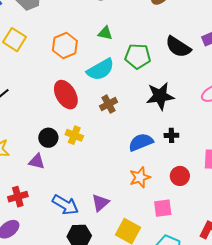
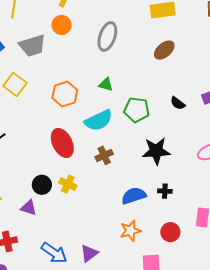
black semicircle: (178, 47) -> (178, 103), size x0.6

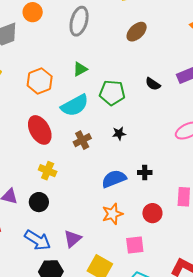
green triangle: (106, 84) -> (80, 69), turned -42
black star: (156, 151) -> (119, 134), moved, size x0.5
black circle: (42, 185) -> (39, 202), moved

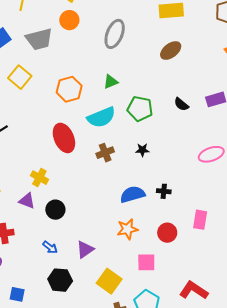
yellow cross: (48, 171) -> (39, 178), moved
blue arrow: (38, 240) -> (50, 247), size x0.6

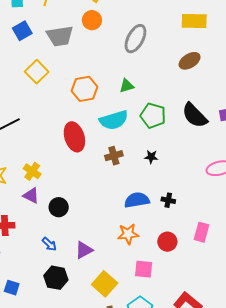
black semicircle: (181, 104) -> (195, 115), size x1.8
yellow cross: (39, 178) -> (32, 171), moved

